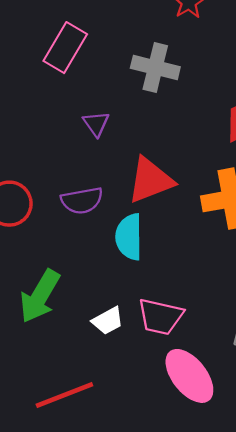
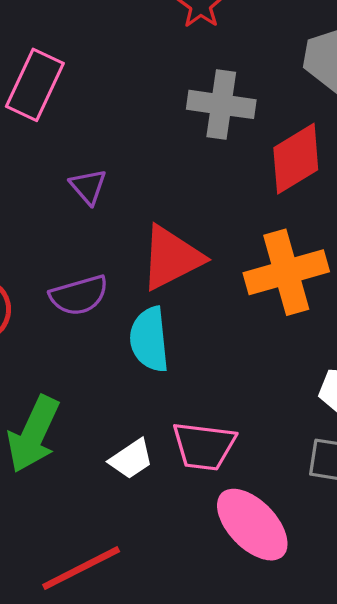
gray cross: (155, 68) -> (221, 104), moved

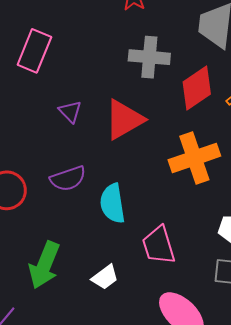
red triangle: (171, 258) -> (124, 120), moved
pink trapezoid: (204, 446) -> (159, 245), moved, turned 69

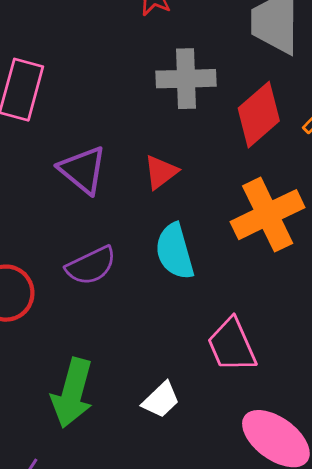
purple triangle: (70, 112) -> (83, 170), size x1.5
red triangle: (124, 120) -> (161, 172), size x0.6
cyan semicircle: (112, 203) -> (175, 251), moved

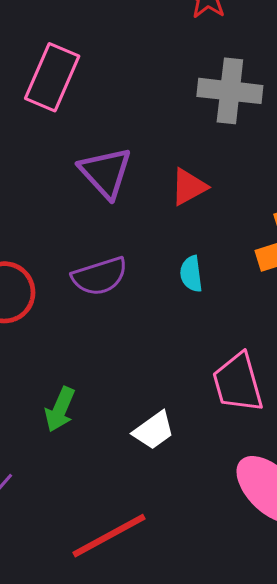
cyan semicircle: (175, 251) -> (191, 274), size x0.6
green arrow: (72, 393) -> (60, 409), size x0.6

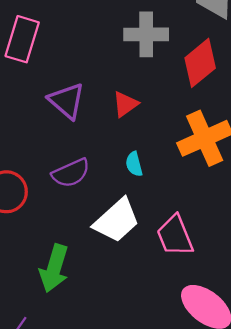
green arrow: (60, 409) -> (54, 268), size x1.5
white trapezoid: (154, 430) -> (117, 220), moved, size x1.6

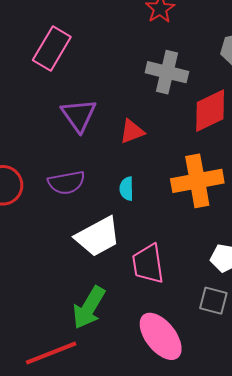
green arrow: (54, 268) -> (89, 308), moved

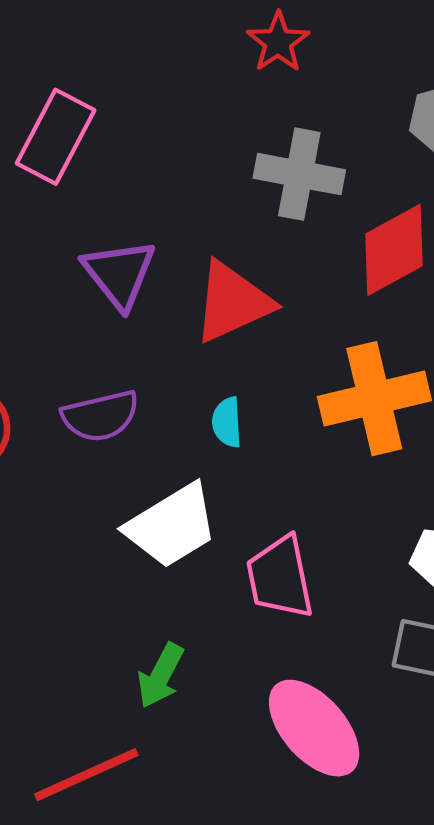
red triangle: (132, 132) -> (232, 302), size x1.6
green arrow: (89, 308) -> (161, 676), size x0.7

